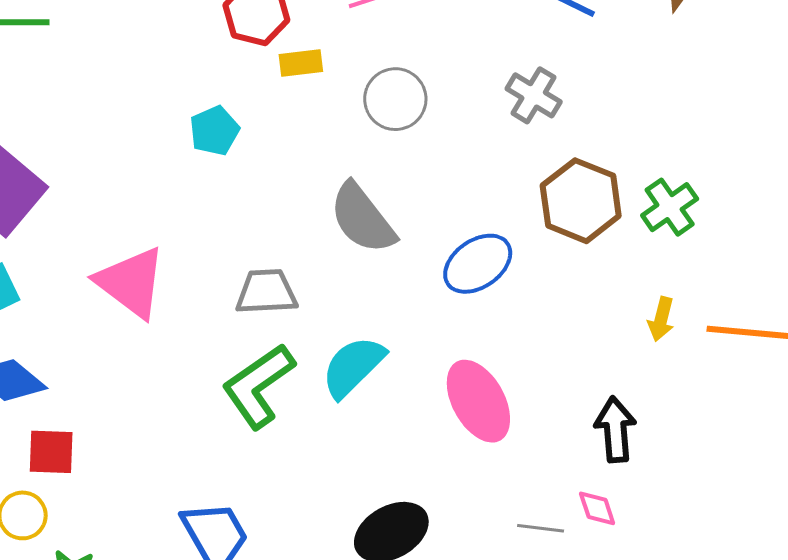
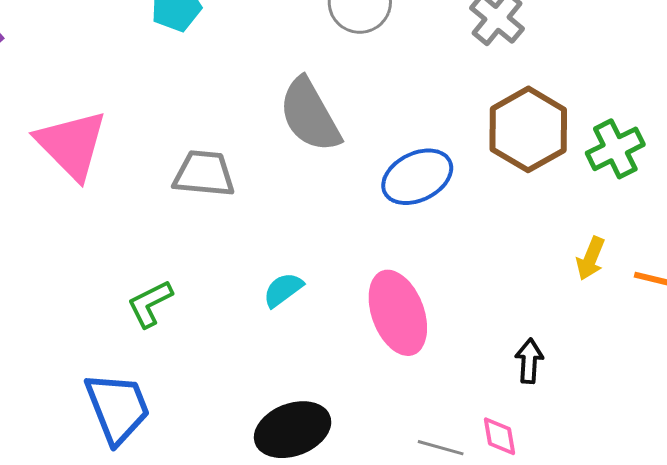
cyan semicircle: (353, 367) -> (283, 290), moved, size x0.6
green L-shape: (258, 386) -> (150, 304), moved, size x0.6
black arrow: (615, 430) -> (529, 361), size x0.7

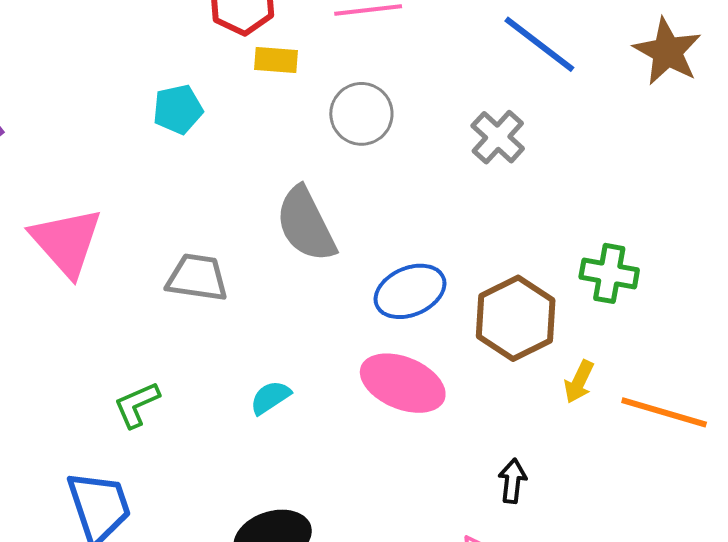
brown hexagon: (528, 129) -> (516, 318), moved
green cross: (615, 149) -> (609, 273), turned 34
pink ellipse: (398, 313) -> (403, 383), moved, turned -50

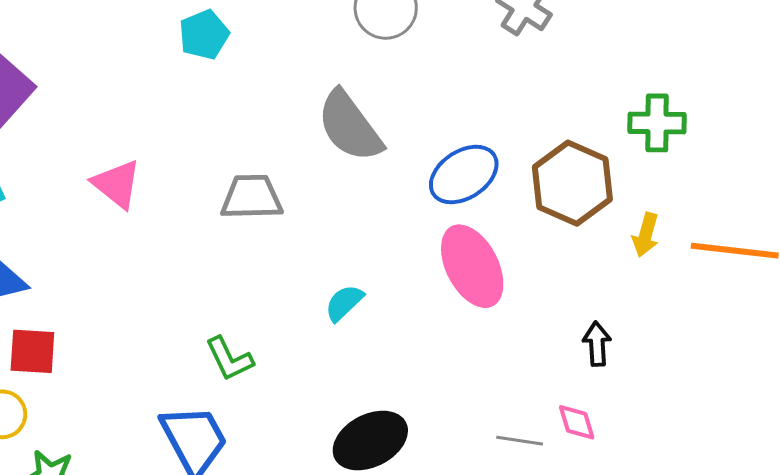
pink triangle: (66, 242) -> (117, 184), size x0.7
pink ellipse: (403, 383) -> (472, 266), turned 50
green L-shape: (137, 405) -> (229, 359), moved, turned -82

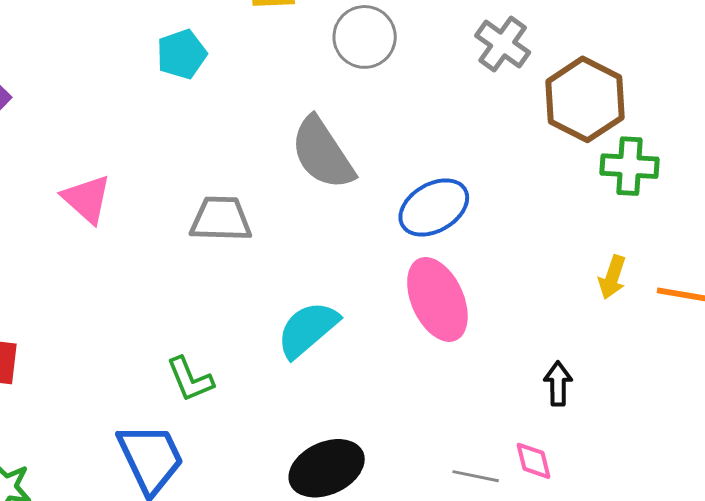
brown hexagon: (572, 183) -> (585, 99), moved
cyan semicircle: (344, 303) -> (308, 329), size x1.6

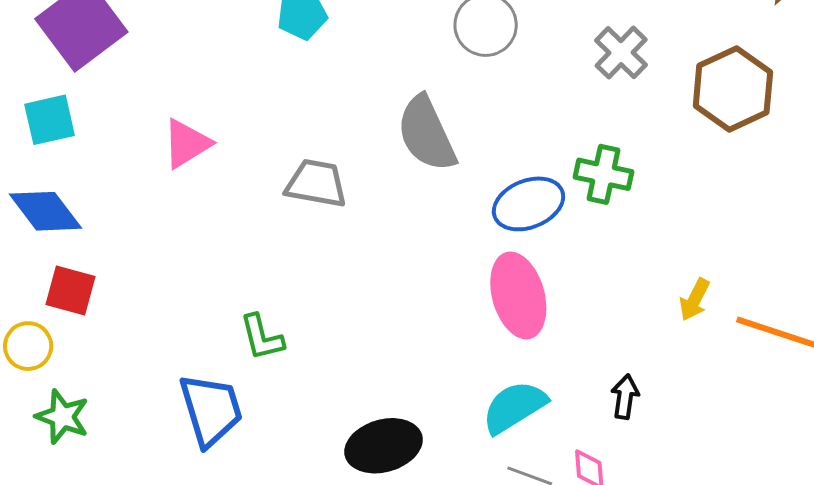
brown hexagon: (585, 99) -> (733, 89), moved
green cross: (629, 166) -> (603, 174), moved
pink triangle: (87, 199) -> (187, 144), turned 38
cyan semicircle: (308, 329) -> (514, 407), moved

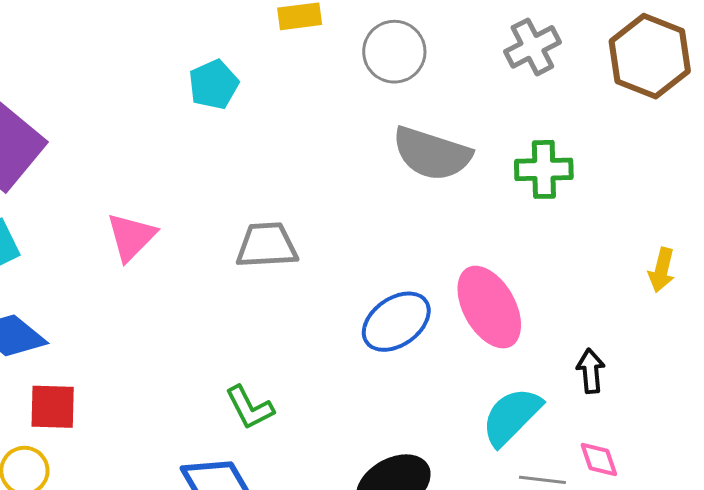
gray cross: (621, 53) -> (532, 47), turned 32
gray semicircle: (426, 134) -> (432, 154), moved, turned -34
blue ellipse: (528, 204) -> (396, 322), moved
black arrow: (625, 397) -> (591, 371), moved

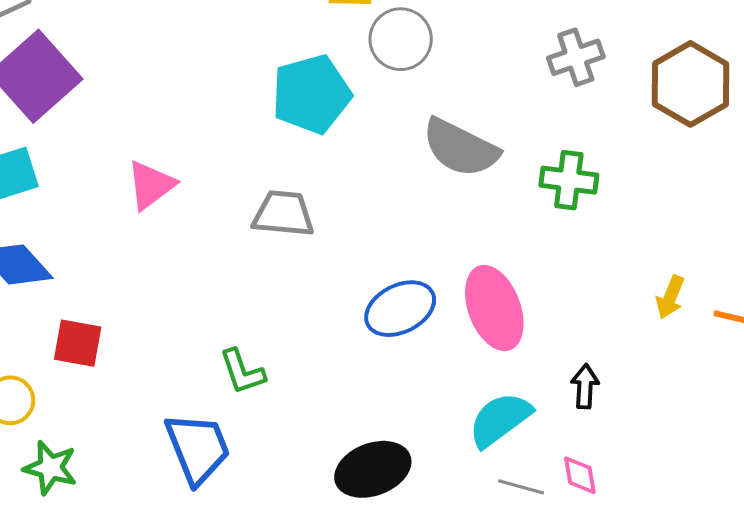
gray circle: (394, 52) -> (401, 39), moved
cyan pentagon: (214, 85) -> (311, 94), moved, size x1.6
red square: (53, 407) -> (78, 343), moved

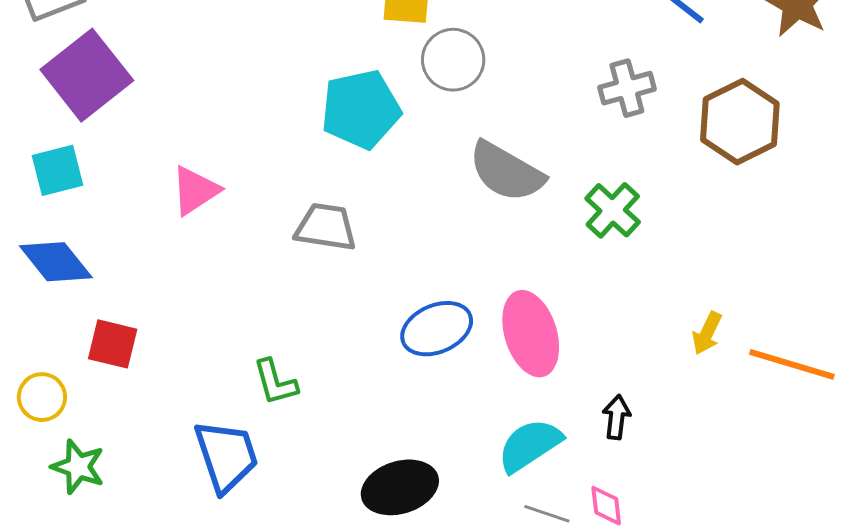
green cross: (569, 180) -> (613, 210), turned 32

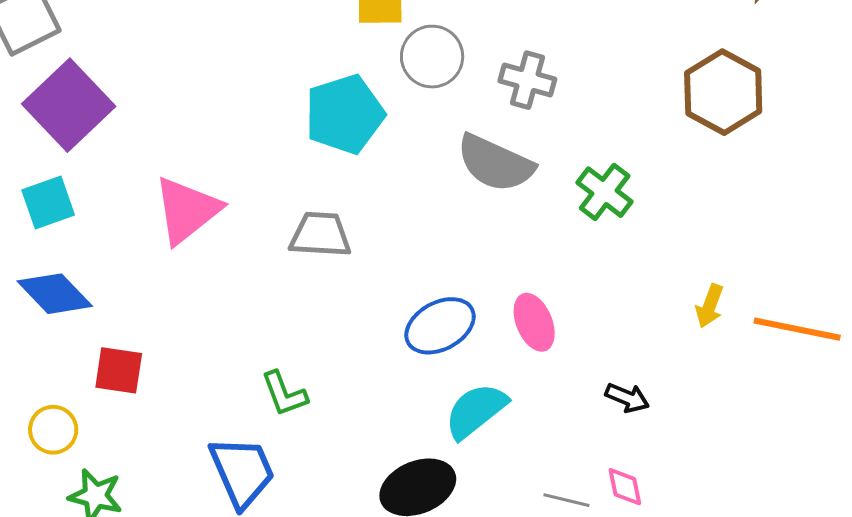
gray cross: (627, 88) -> (527, 80), moved, turned 36
pink triangle: (195, 191) -> (187, 210), size x1.4
pink ellipse: (531, 334) -> (534, 322), size x0.7
black arrow: (617, 417) -> (627, 398), turned 111
cyan semicircle: (530, 445) -> (476, 411), moved

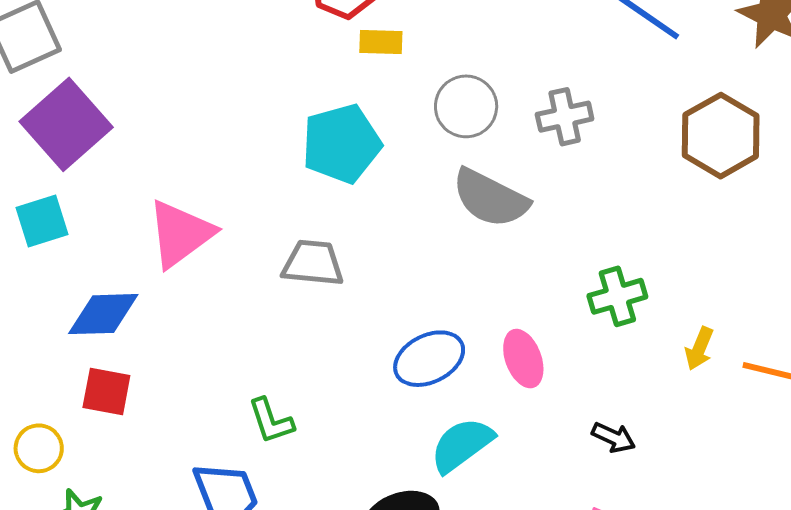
gray circle: (432, 57) -> (466, 106), moved
gray cross: (527, 80) -> (565, 117), moved, turned -30
green cross: (605, 192) -> (617, 296), moved, turned 34
blue diamond: (55, 294) -> (103, 314), moved, turned -50

